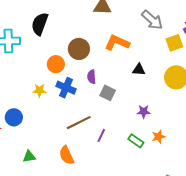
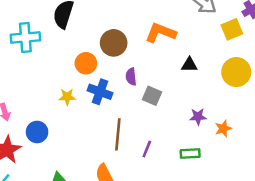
brown line: (79, 123) -> (118, 134), turned -55
orange star: (159, 137) -> (223, 129), moved
green rectangle: (136, 141) -> (190, 153), turned -35

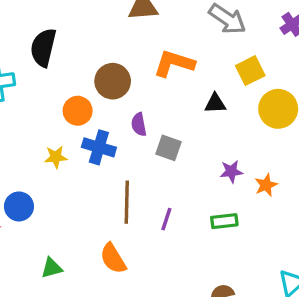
yellow square: (232, 29) -> (250, 71), moved

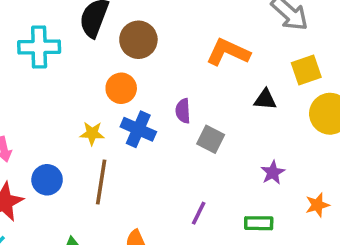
brown circle: (113, 81) -> (138, 40), moved
purple star: (231, 171) -> (273, 172), turned -30
orange star: (266, 185) -> (317, 205), moved
brown line: (127, 202) -> (101, 182), moved

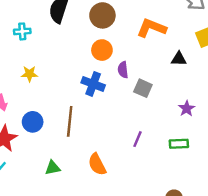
brown circle: (138, 40) -> (102, 15), moved
cyan cross: (39, 47) -> (22, 31), size x0.6
orange circle: (121, 88) -> (102, 50), moved
yellow star: (92, 133) -> (29, 74), moved

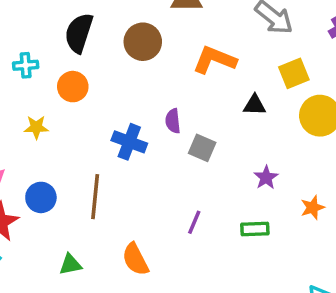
orange circle: (102, 50) -> (73, 87), moved

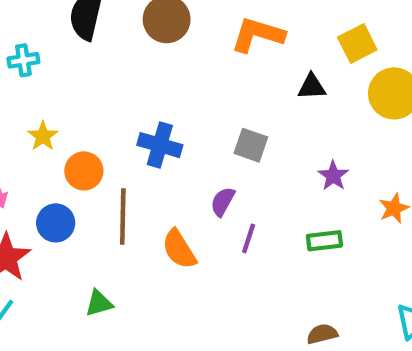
orange circle: (73, 87) -> (84, 171), moved
purple semicircle: (173, 121) -> (223, 202), moved, turned 40
yellow star: (36, 127) -> (43, 136), turned -30
orange semicircle: (135, 259) -> (179, 249), moved

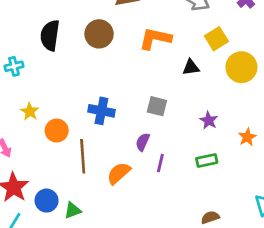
blue circle: (56, 223) -> (47, 201), moved
orange semicircle: (179, 249) -> (119, 173), turned 85

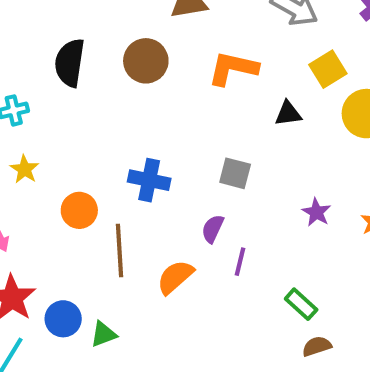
yellow star: (30, 112) -> (25, 169), moved
purple star: (209, 120) -> (316, 212), moved
green rectangle: (207, 161) -> (301, 304), moved, turned 54

